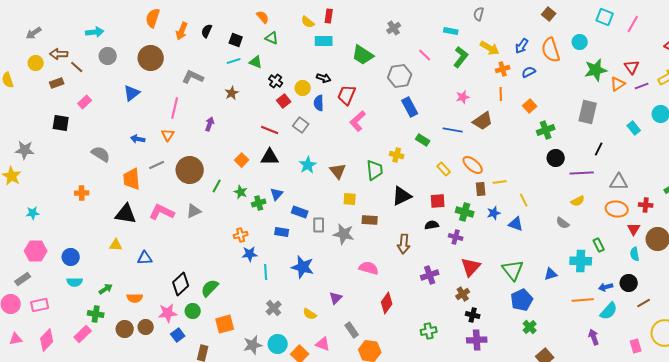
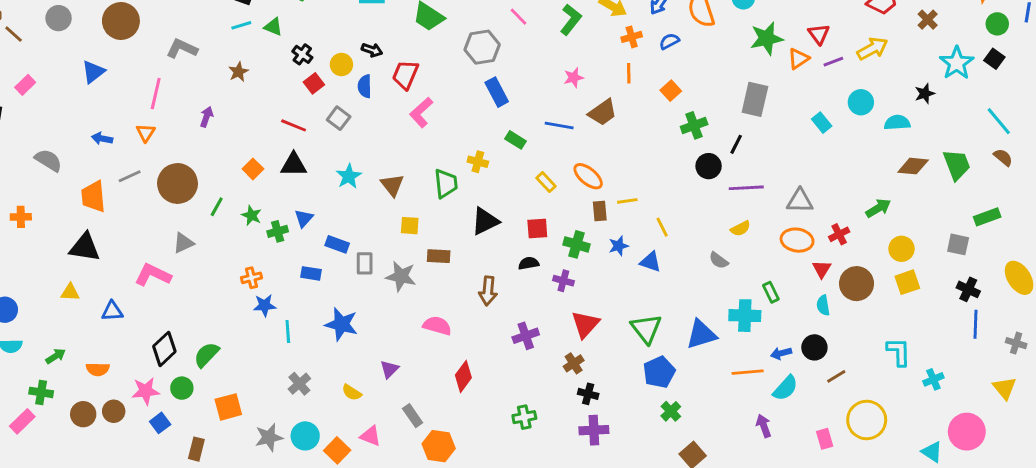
black line: (599, 149) -> (736, 144), moved
red cross: (646, 205) -> (839, 234), turned -32
pink L-shape: (162, 212) -> (153, 275), moved
blue triangle: (551, 274) -> (701, 334), size x1.6

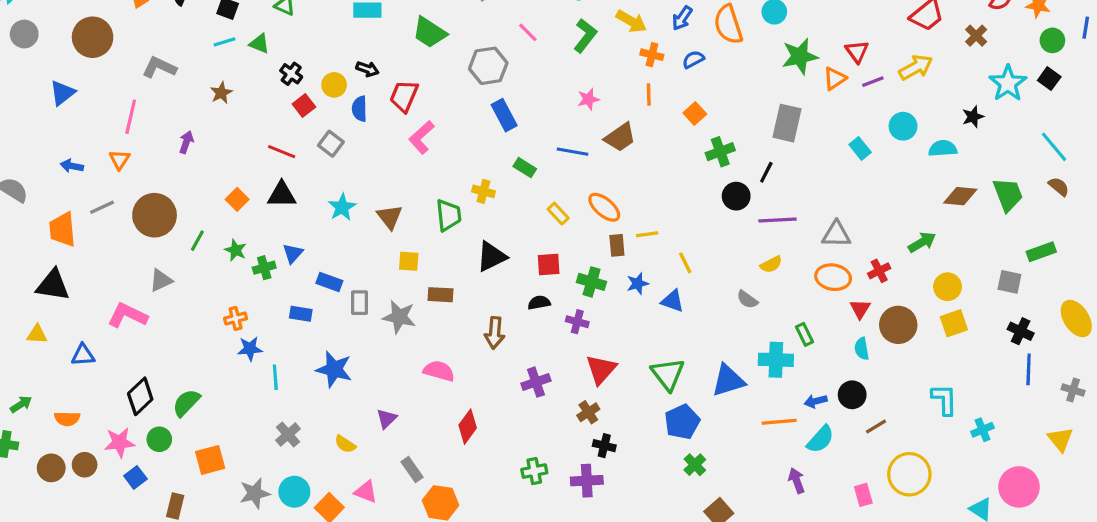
orange cross: (632, 37) -> (652, 55), turned 30
purple cross: (594, 430) -> (587, 481), moved

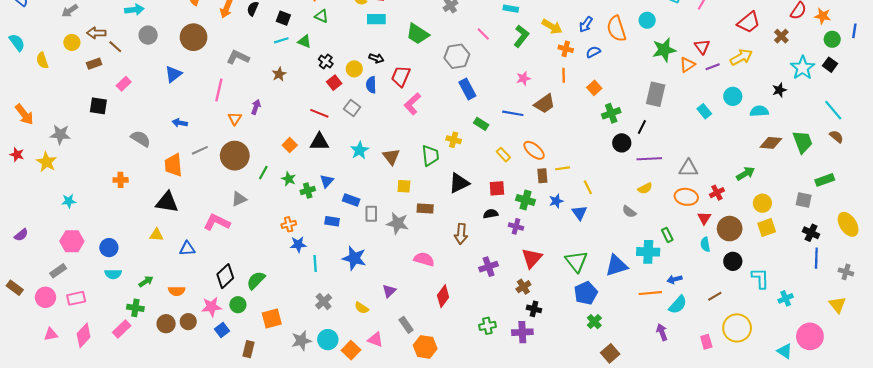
orange triangle: (120, 160) -> (235, 119), moved
blue triangle: (673, 301) -> (579, 213), turned 35
black circle: (852, 395) -> (733, 261), moved

